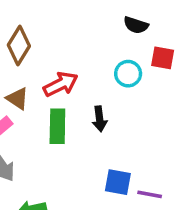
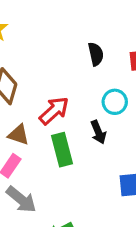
black semicircle: (136, 25) -> (96, 54), moved, turned -105
cyan circle: (128, 74) -> (115, 102), moved

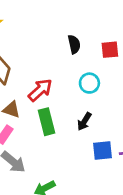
black arrow: (98, 132) -> (84, 121), moved, turned 54

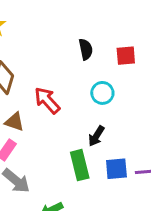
red arrow: (40, 90) -> (47, 100), turned -90
green rectangle: (47, 122) -> (80, 165), moved

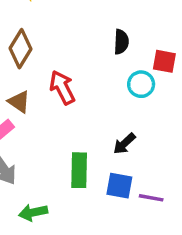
cyan circle: (102, 93) -> (141, 84), moved
black arrow: (96, 136) -> (124, 144), moved

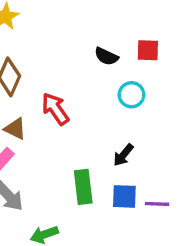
black semicircle: (121, 42) -> (106, 56), turned 120
red square: (164, 61) -> (148, 50), moved

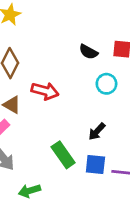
red arrow: (55, 109) -> (45, 91), turned 136
green rectangle: (83, 187) -> (63, 155), turned -32

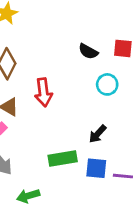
red arrow: (45, 91) -> (43, 92), turned 68
green rectangle: (63, 155) -> (63, 158), turned -64

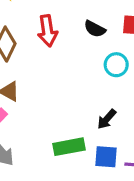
red arrow: (43, 92) -> (48, 31), moved

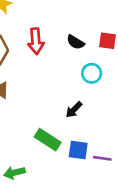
black arrow: (107, 119) -> (74, 110), moved
green rectangle: (69, 147) -> (48, 140), turned 40

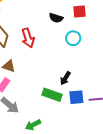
red arrow: (36, 41) -> (28, 38), moved
black arrow: (74, 110) -> (65, 78), moved

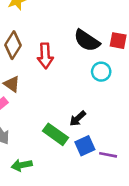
black semicircle: (56, 18) -> (87, 41), size x1.5
blue square: (76, 97) -> (85, 146), turned -35

